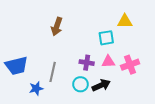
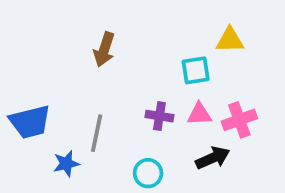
cyan circle: (80, 84) -> (148, 173), moved
black arrow: (101, 85) -> (213, 158), moved

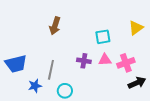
yellow triangle: (230, 40) -> (136, 28), moved, turned -35
black arrow: (213, 158) -> (137, 83), moved
cyan circle: (148, 173) -> (65, 91), moved

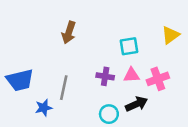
black arrow: (137, 83) -> (137, 104), moved
cyan circle: (65, 91) -> (109, 114), moved

